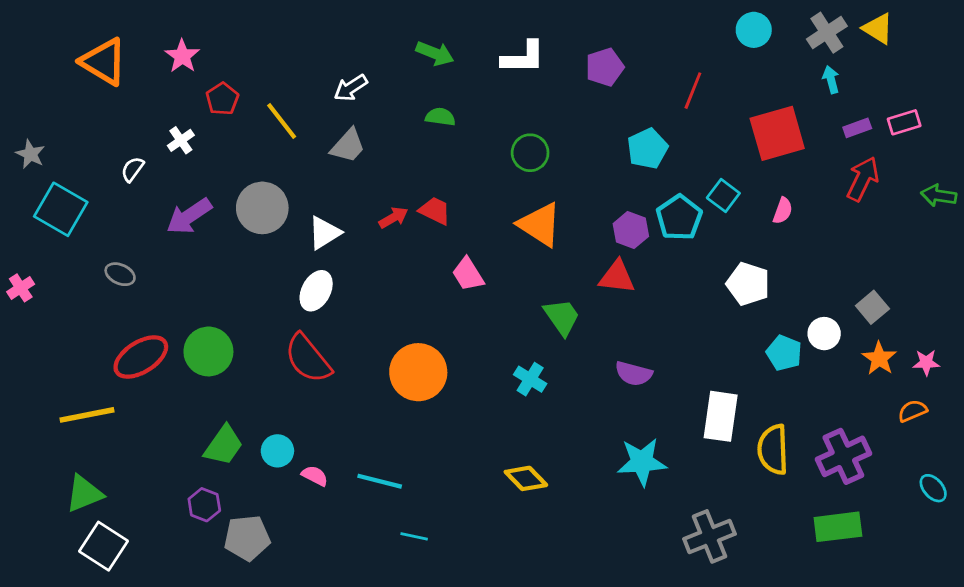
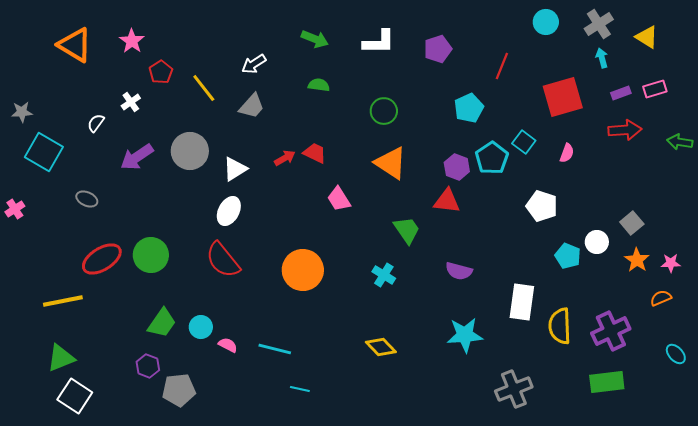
yellow triangle: (878, 28) -> (647, 37), moved
gray star: (30, 154) -> (22, 112), turned -30
red arrow: (863, 179) -> (625, 130), turned 60

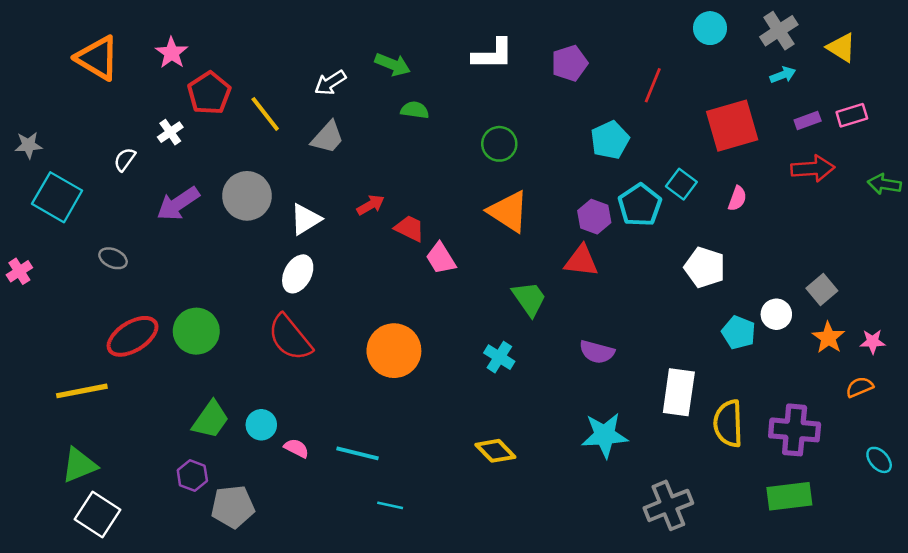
green arrow: (315, 39) -> (393, 65), moved
cyan arrow: (602, 58) -> (783, 75), turned 84
red pentagon: (161, 72) -> (209, 93), size x1.4
red trapezoid: (315, 153) -> (410, 228), moved
purple cross: (611, 331) -> (795, 430), turned 30

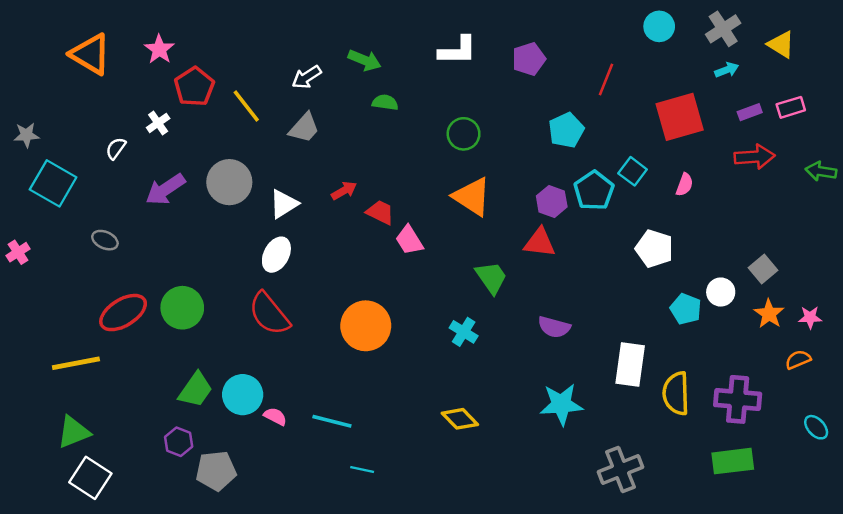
cyan circle: (261, 425) -> (243, 395), size x1.4

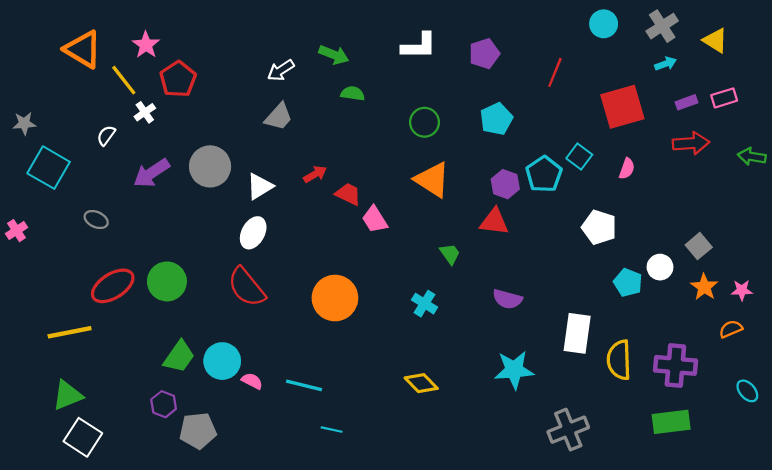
yellow line: (246, 106) -> (124, 80), moved
cyan pentagon: (566, 130) -> (496, 119), moved
green trapezoid: (491, 278) -> (450, 254), size x0.7

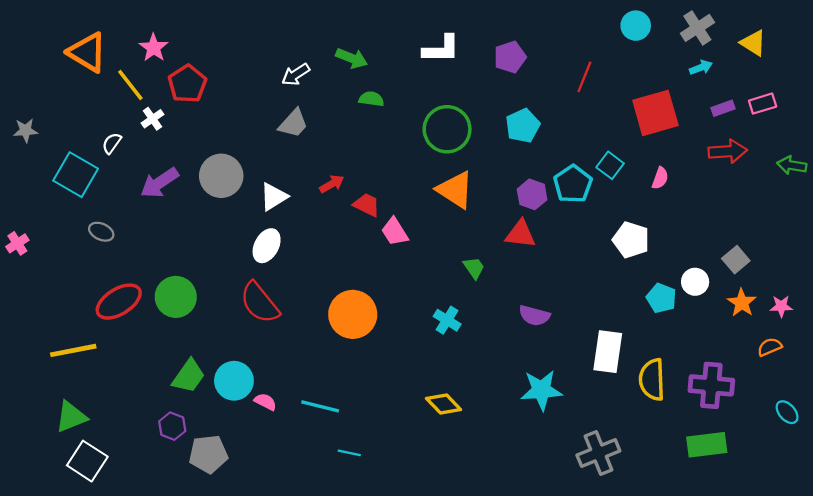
green circle: (425, 122) -> (447, 129), size x1.5
cyan square: (49, 168) -> (76, 175), moved

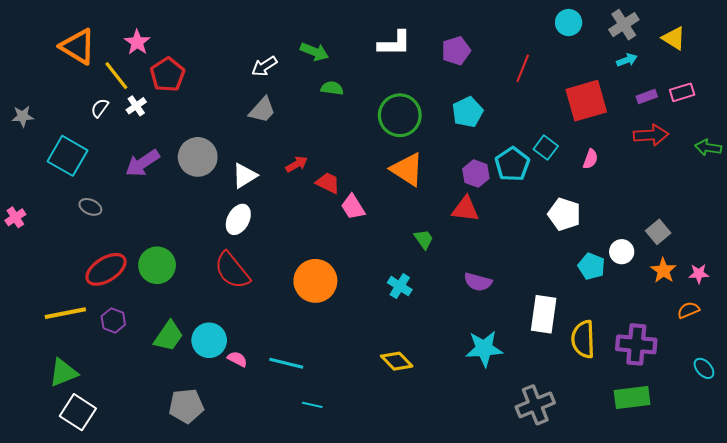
white semicircle: (112, 143) -> (100, 108), moved
purple hexagon: (172, 426) -> (113, 320), moved

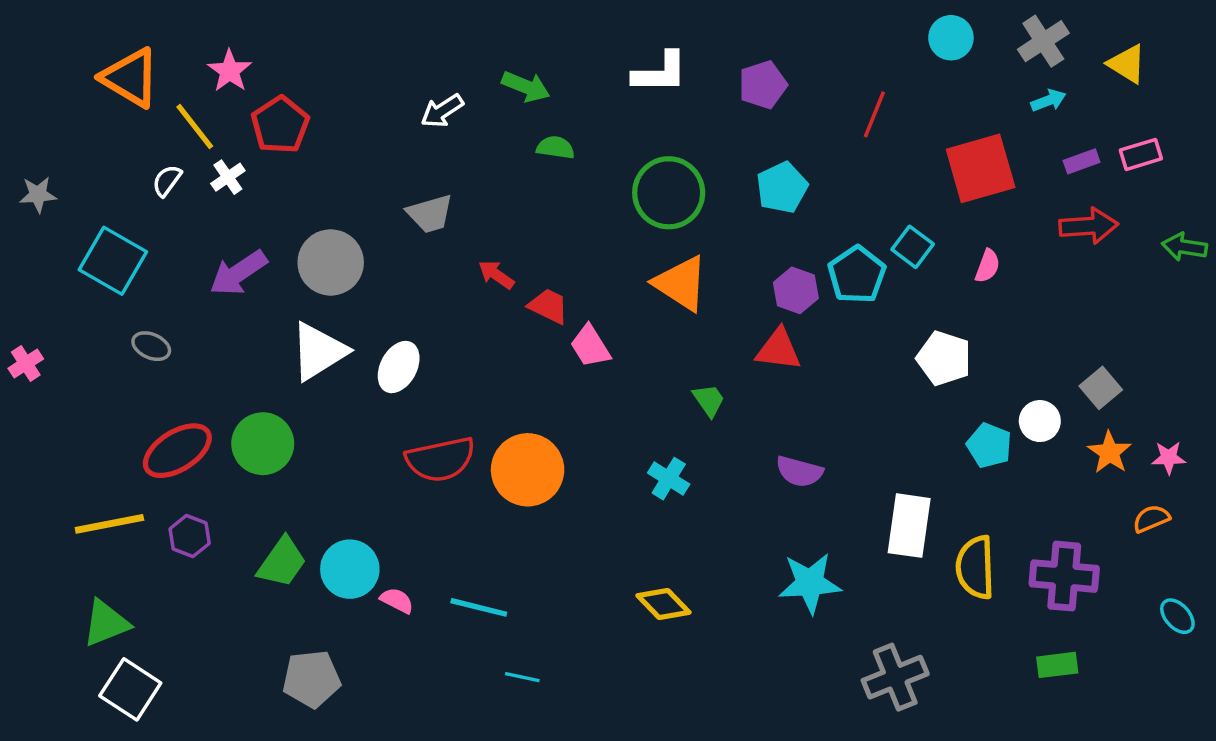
gray trapezoid: (262, 110) -> (430, 214), moved, turned 32
red arrow: (297, 164) -> (496, 275), turned -115
white triangle: (245, 176) -> (318, 351), moved, size x1.4
red semicircle: (232, 270) -> (440, 459), moved, turned -63
green rectangle: (632, 398) -> (1057, 665), size x0.7

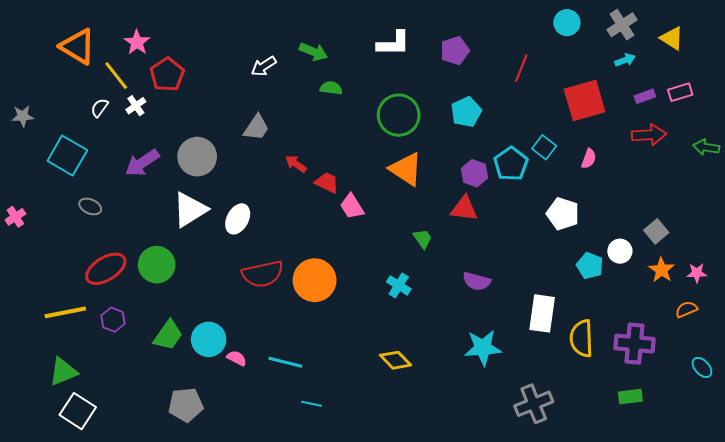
gray trapezoid: (430, 214) -> (256, 128), turned -40

